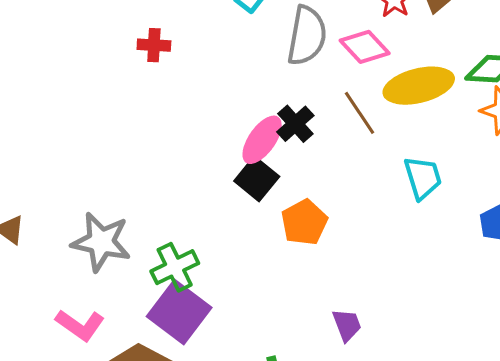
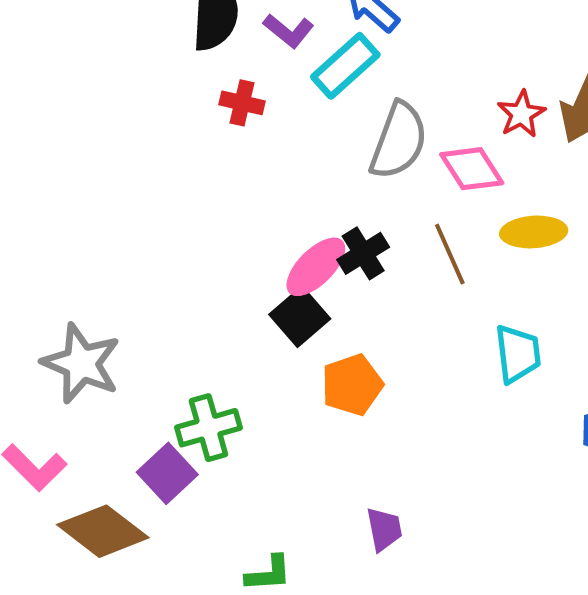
red cross: (154, 45) -> (242, 103), moved
yellow ellipse: (419, 86) -> (534, 232), size x0.7
green cross: (175, 267) -> (208, 428), moved
purple square: (179, 312) -> (167, 473), size x0.7

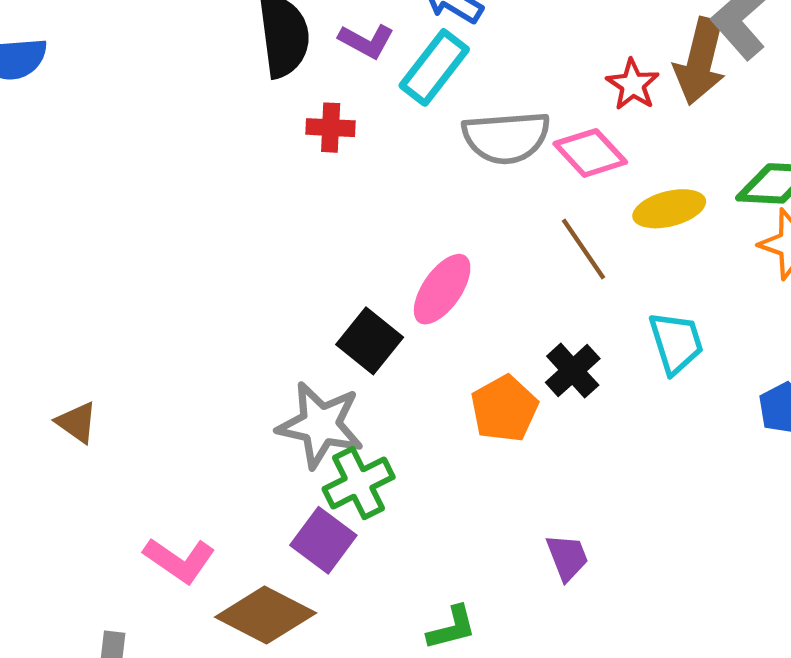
gray semicircle: (399, 141) -> (506, 137), turned 76
black cross: (363, 253) -> (573, 371), moved
black square: (300, 317) -> (370, 341), moved
gray star: (81, 363) -> (320, 425), moved

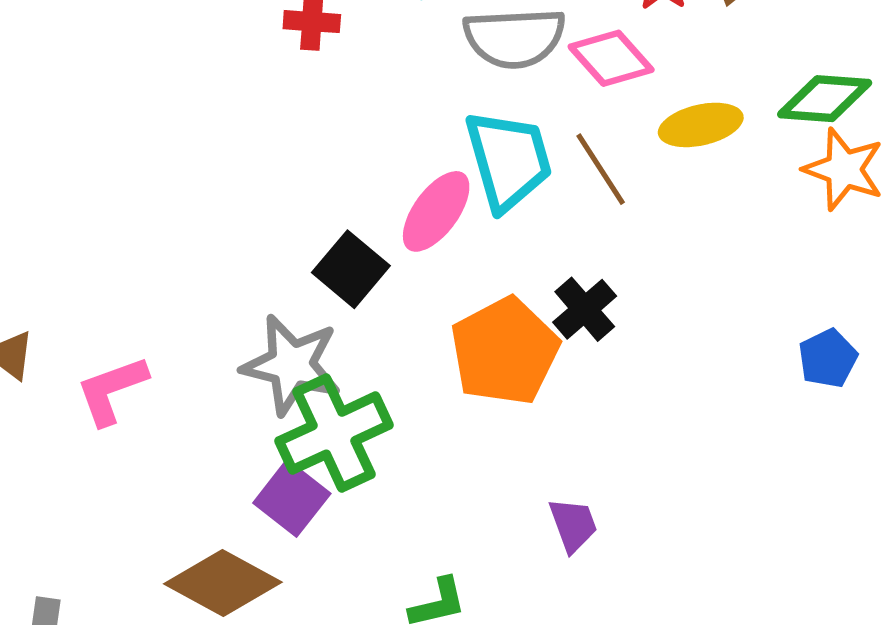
cyan trapezoid: (676, 343) -> (508, 160), moved, size x1.4
orange pentagon: (504, 409) -> (505, 351), size x1.4
green cross: (359, 483) -> (334, 433), size x1.4
pink L-shape: (179, 560) -> (112, 390), moved, turned 124

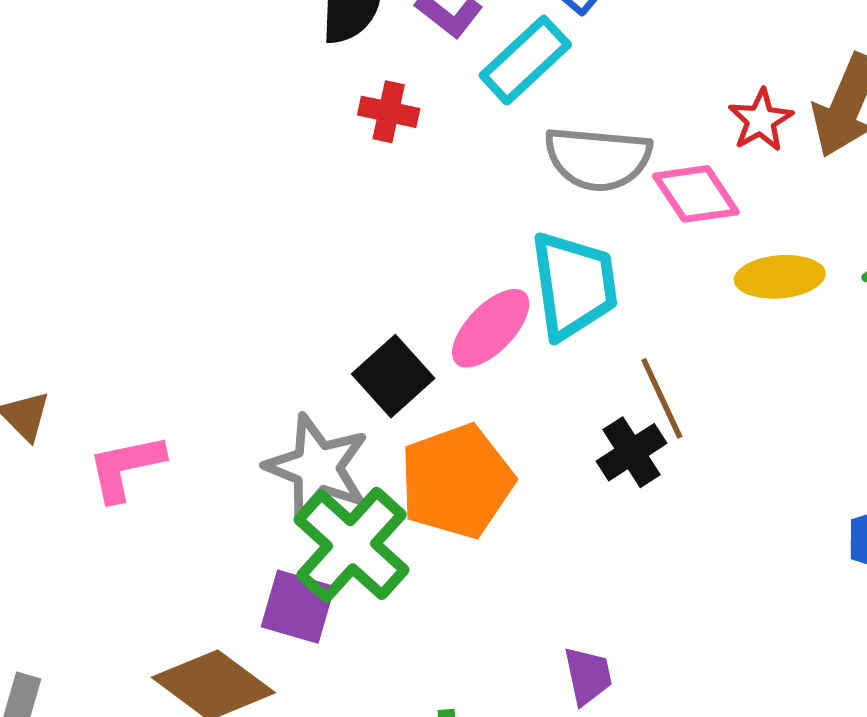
brown line: (601, 169) -> (662, 398), moved
orange pentagon: (505, 351) -> (457, 481), moved
green cross: (334, 433) -> (352, 545), turned -31
purple square: (292, 498) -> (298, 607), turned -30

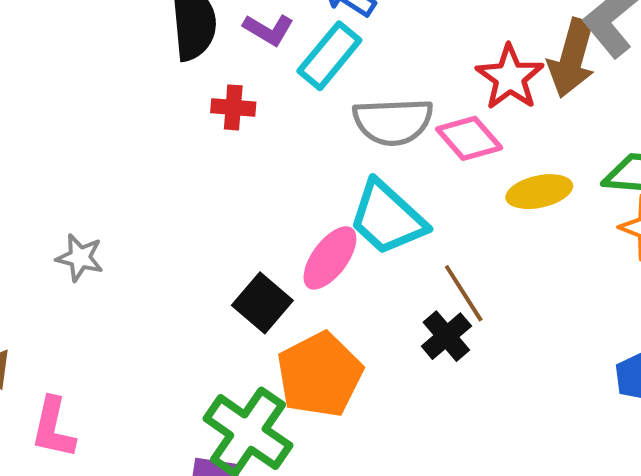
red star: (761, 120) -> (510, 77), size x1.4
cyan trapezoid: (574, 285) -> (387, 218), turned 148
pink L-shape: (126, 467) -> (53, 428), moved, turned -58
gray star: (317, 467) -> (80, 258), moved, size x0.6

